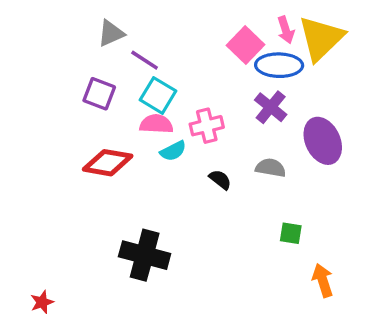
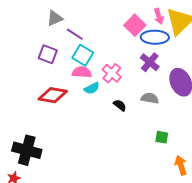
pink cross: (207, 126) -> (112, 73), turned -36
black cross: (145, 255) -> (27, 150), moved

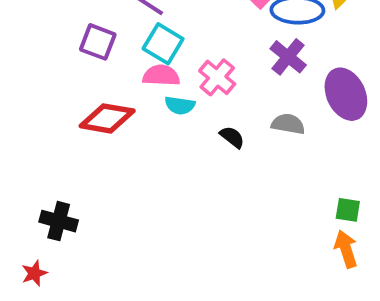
cyan semicircle: (92, 88) -> (180, 105), turned 35
green square: (162, 137) -> (348, 210), moved
black cross: (27, 150) -> (59, 221), size x0.7

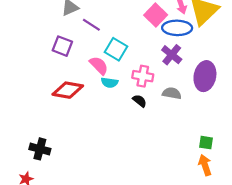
cyan square: (163, 44) -> (116, 49), moved
pink semicircle: (161, 75) -> (99, 65), turned 42
pink cross: (217, 77) -> (143, 76), moved, turned -30
purple ellipse: (346, 94) -> (205, 76), turned 36

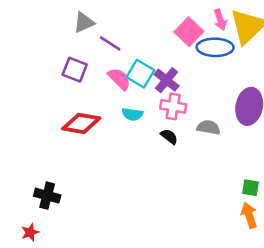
purple cross: (172, 55) -> (167, 80), moved
pink semicircle: (99, 65) -> (119, 79), moved

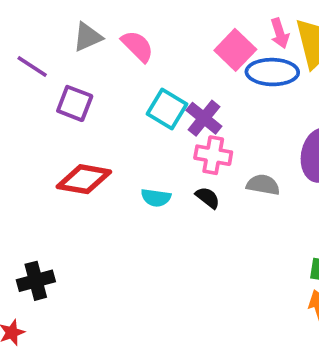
purple line: (110, 43) -> (32, 66), moved
pink semicircle: (119, 79) -> (137, 46), moved
cyan semicircle: (132, 114) -> (156, 198), moved
black cross: (47, 196) -> (36, 281), turned -30

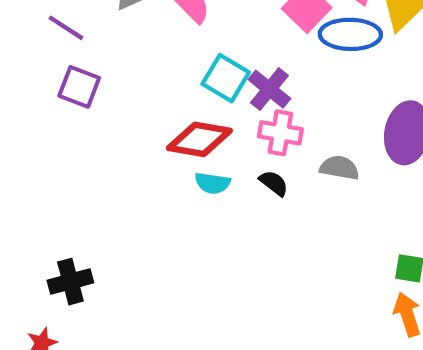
purple square: (75, 103) -> (79, 87), moved
red diamond: (84, 179) -> (199, 139), moved

